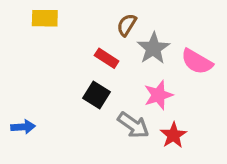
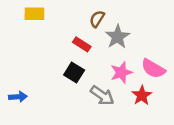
pink semicircle: (197, 62) -> (153, 69), moved
red star: (173, 135) -> (142, 95), moved

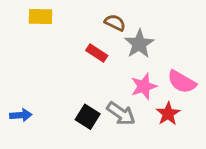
brown semicircle: (97, 19) -> (115, 23), turned 84
black square: (74, 72) -> (88, 117), moved

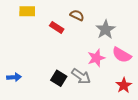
gray star: (139, 44) -> (105, 29), moved
red rectangle: (97, 53) -> (57, 27), moved
red star: (168, 114) -> (124, 85), moved

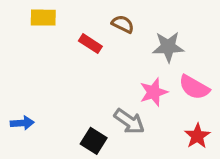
gray star: (105, 29) -> (168, 47), turned 30
black square: (59, 78) -> (94, 141), moved

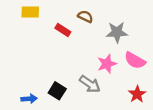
blue arrow: (22, 123) -> (29, 99), moved
black square: (94, 141) -> (57, 91), moved

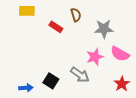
brown semicircle: (85, 17) -> (76, 15), turned 48

